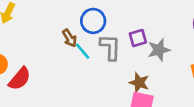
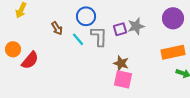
brown arrow: (70, 38) -> (57, 28), moved
gray star: (159, 50) -> (136, 26), moved

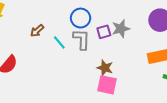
blue circle: (86, 16) -> (81, 18), moved
brown arrow: (57, 28) -> (37, 31), turned 80

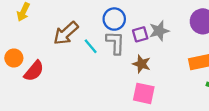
brown arrow: (37, 31) -> (66, 33), size x1.6
brown star: (105, 68) -> (141, 64), moved

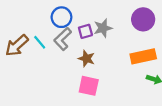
brown arrow: (66, 33) -> (17, 45), moved
gray L-shape: (115, 43) -> (63, 39), turned -135

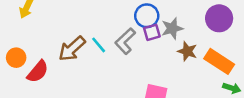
blue circle: (61, 17) -> (147, 16), moved
orange rectangle: (143, 56) -> (219, 61), turned 45
brown star: (87, 59) -> (187, 51), moved

